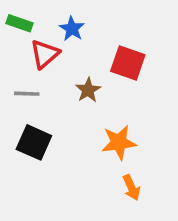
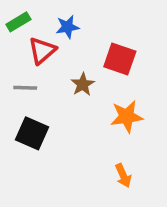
green rectangle: (19, 23) -> (18, 22), turned -50
blue star: (72, 29) -> (67, 27), turned 30
orange star: (119, 142) -> (127, 116), moved

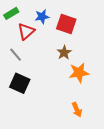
red square: (120, 59) -> (66, 24), moved
brown star: (83, 84) -> (64, 53), moved
gray line: (25, 88) -> (16, 55), turned 48

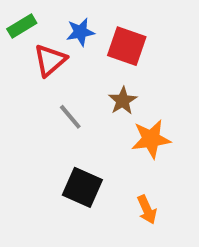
gray line: (16, 55) -> (70, 117), moved
black square: (20, 83) -> (82, 187), moved

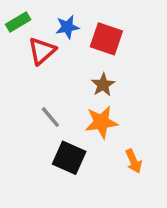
gray line: (70, 117) -> (50, 117), moved
orange star: (151, 139) -> (101, 122), moved
orange arrow: (147, 210) -> (134, 161), moved

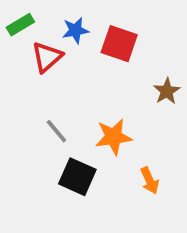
brown star: (103, 85) -> (167, 91), moved

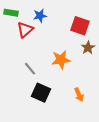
green rectangle: (20, 25) -> (11, 13), turned 40
red square: (119, 44) -> (80, 26), moved
orange star: (113, 137) -> (61, 60), moved

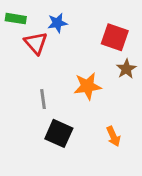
red triangle: (25, 30) -> (36, 43), turned -30
gray line: (30, 69) -> (43, 99), turned 32

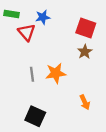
brown star: (126, 69) -> (85, 52), moved
orange star: (88, 86) -> (56, 73), moved
black square: (59, 133) -> (35, 116), moved

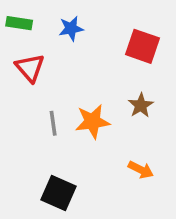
red triangle: (27, 32) -> (30, 68), moved
brown star: (85, 52) -> (141, 105), moved
orange arrow: (85, 102) -> (141, 170), turned -40

